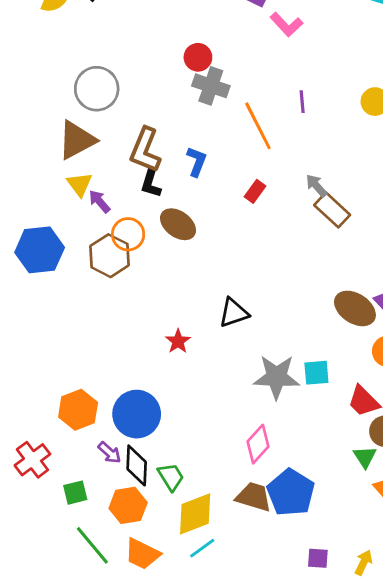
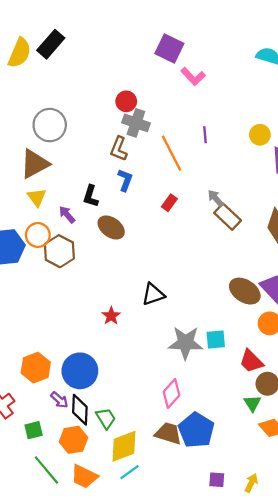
brown L-shape: (145, 150) -> (119, 149), moved, size x0.7
purple arrow: (100, 201) -> (67, 215), moved
orange circle: (128, 234) -> (38, 235), moved

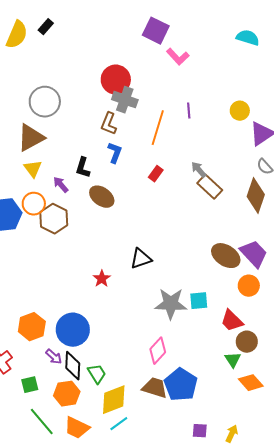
black rectangle: (51, 44) -> (46, 27), size x0.6
red circle: (126, 101) -> (116, 80), size x1.5
orange line: (172, 153) -> (158, 128), turned 44

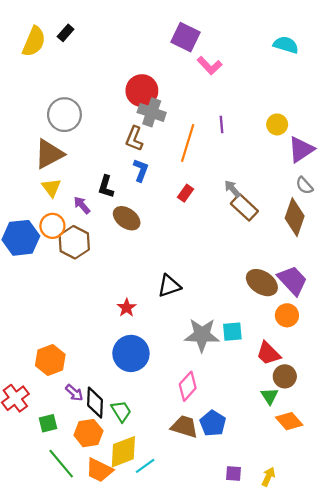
blue circle: (73, 330) -> (131, 353), moved
blue pentagon: (181, 385) -> (213, 423), size x0.7
yellow diamond: (114, 400) -> (123, 452), moved

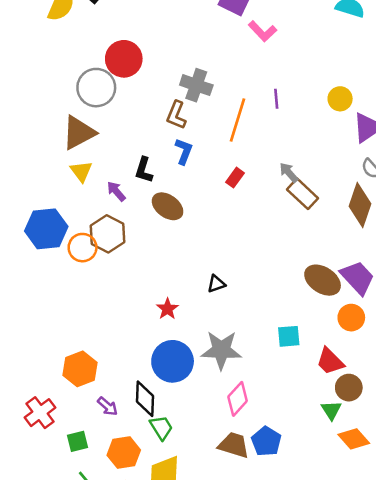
red circle: (142, 91) -> (124, 59), moved
orange circle: (52, 226) -> (83, 248), moved
black triangle: (169, 286) -> (216, 284), size x0.7
gray star: (202, 335) -> (221, 350), moved
black diamond: (95, 403) -> (145, 399), moved

